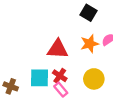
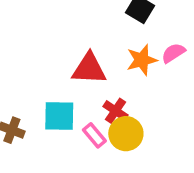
red cross: (60, 76) -> (115, 111), moved
yellow circle: (94, 79) -> (126, 134), moved

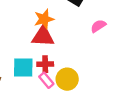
orange star: (142, 60) -> (44, 19), moved
red cross: (115, 111) -> (45, 64), moved, turned -35

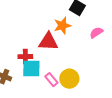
orange star: (44, 19) -> (62, 26), moved
red cross: (45, 64) -> (25, 57), moved

